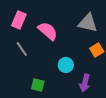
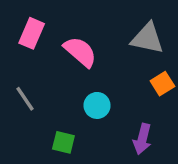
gray line: (22, 49) -> (25, 99), moved
cyan circle: (66, 65) -> (97, 105), moved

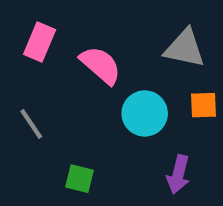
orange square: (162, 84) -> (204, 105), turned 30
cyan circle: (97, 105) -> (145, 113), moved, size x1.4

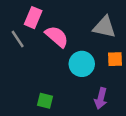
pink rectangle: (40, 42) -> (33, 18), moved
gray line: (31, 124) -> (18, 39), moved

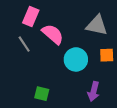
gray line: (18, 39) -> (24, 44), moved

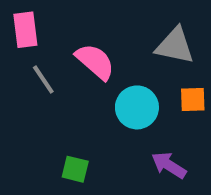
pink rectangle: (31, 17) -> (25, 30), moved, turned -30
purple arrow: (94, 91) -> (169, 165), turned 108

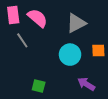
gray triangle: (175, 46) -> (76, 23), moved, turned -40
pink semicircle: (95, 62) -> (38, 18), moved

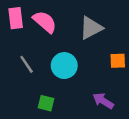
gray line: (22, 40) -> (27, 64), moved
cyan circle: (70, 55) -> (64, 66), moved

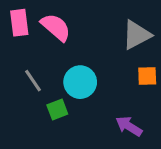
gray triangle: (91, 28) -> (137, 35), moved
green square: (46, 103) -> (57, 109), moved, turned -35

